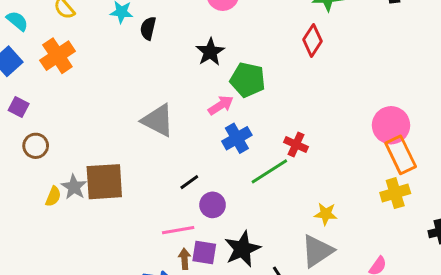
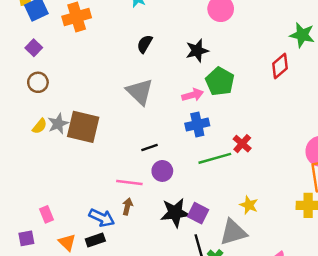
black semicircle: (148, 28) -> (145, 44), moved
purple square: (204, 252) -> (198, 213), moved

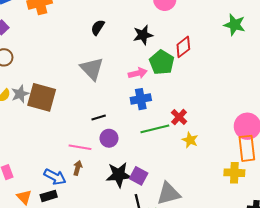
red diamond: (280, 66) -> (183, 47), moved
yellow star: (249, 205) -> (190, 140), moved

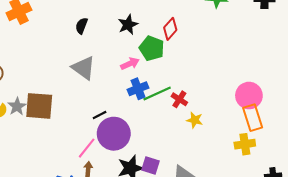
green line: (155, 129) -> (157, 94), moved
purple circle: (109, 138) -> (114, 134), size x1.8
pink line: (80, 147) -> (87, 148), turned -50

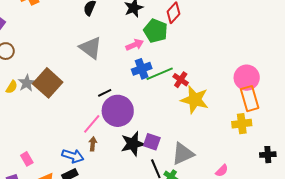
brown square: (39, 106) -> (48, 83), turned 36
yellow star: (195, 120) -> (195, 100), size x1.8

